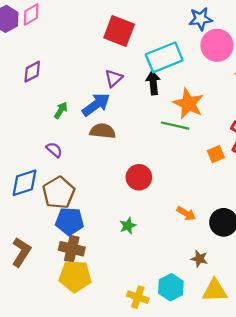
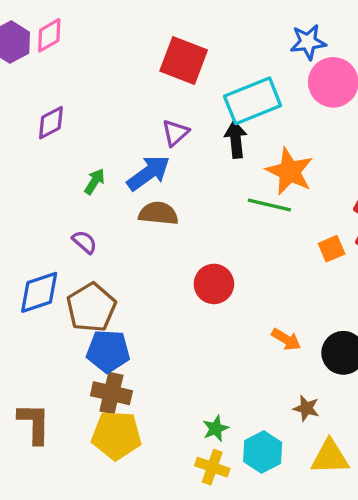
green star: (128, 226) -> (216, 428), moved
brown L-shape: (21, 252) -> (34, 423), moved, turned -32

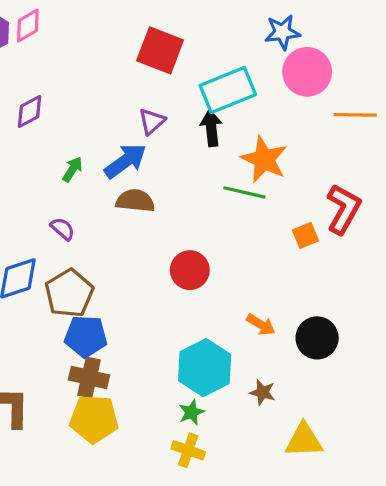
brown star: (306, 408) -> (263, 392), moved
cyan hexagon: (263, 452) -> (205, 368), moved, size x1.4

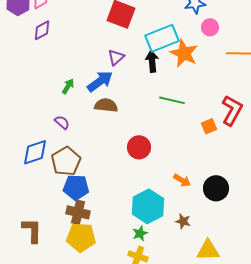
pink circle: (307, 72) -> (210, 27), size x0.6
purple diamond: (30, 111) -> (42, 30), moved
orange star: (264, 159) -> (184, 53), moved

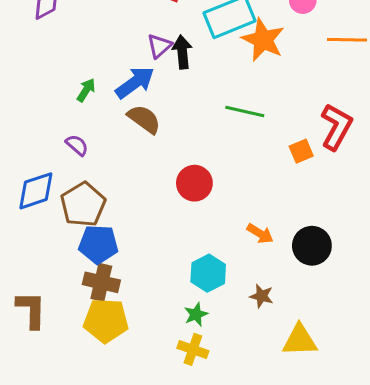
black arrow: (152, 61) -> (182, 52), moved
brown semicircle: (106, 105) -> (144, 119), turned 30
cyan hexagon: (148, 206) -> (208, 273), size x0.7

